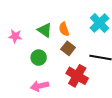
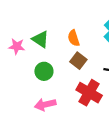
green triangle: (45, 30) -> (40, 39), moved

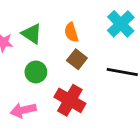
red cross: (89, 93) -> (70, 100), moved
pink arrow: (45, 105) -> (23, 110), moved

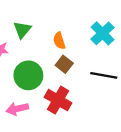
green triangle: (32, 34) -> (22, 30), moved, turned 36
green circle: (36, 72) -> (28, 75), size x1.5

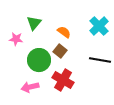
orange semicircle: (59, 41) -> (64, 32), turned 144
brown square: (64, 64) -> (60, 51), moved

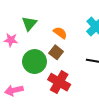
pink arrow: (30, 87) -> (14, 90), moved

